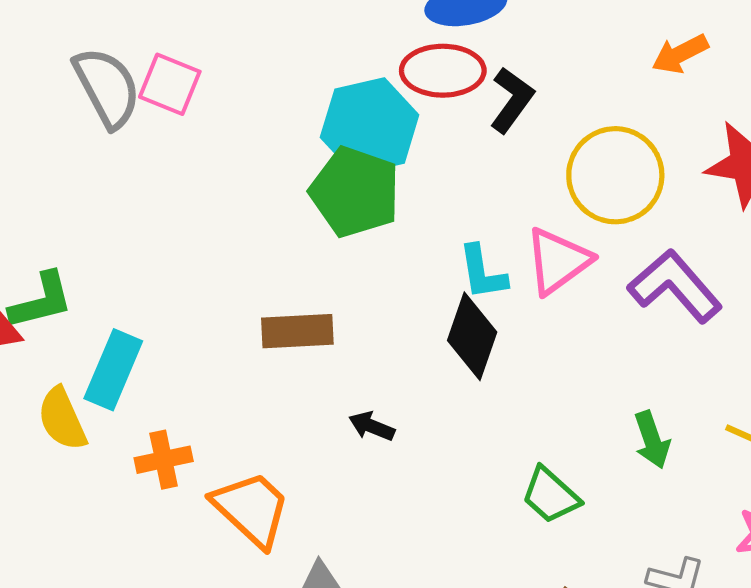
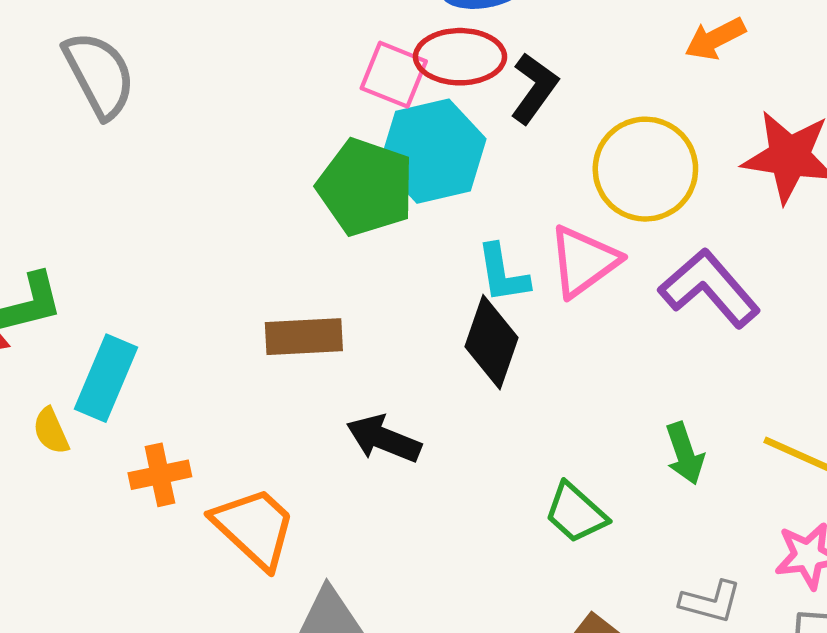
pink square: (170, 84) -> (394, 75), moved
cyan hexagon: (370, 126) -> (433, 151), moved
yellow semicircle: (62, 419) -> (51, 431), size x0.7
black arrow: (372, 426) -> (384, 439), size x1.5

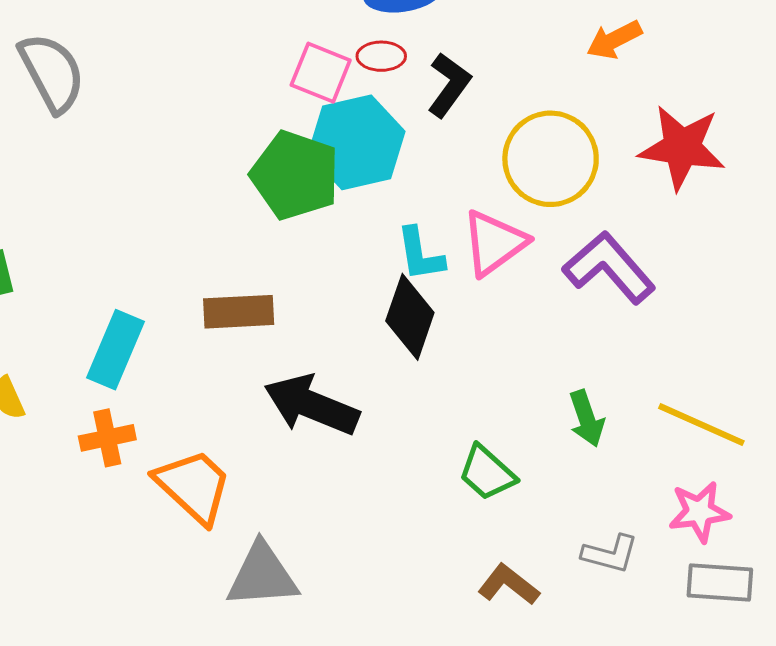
red ellipse: (460, 57) -> (381, 56), size x0.6
cyan rectangle: (106, 378) -> (115, 350), moved
black arrow: (384, 439) -> (311, 405), size x1.4

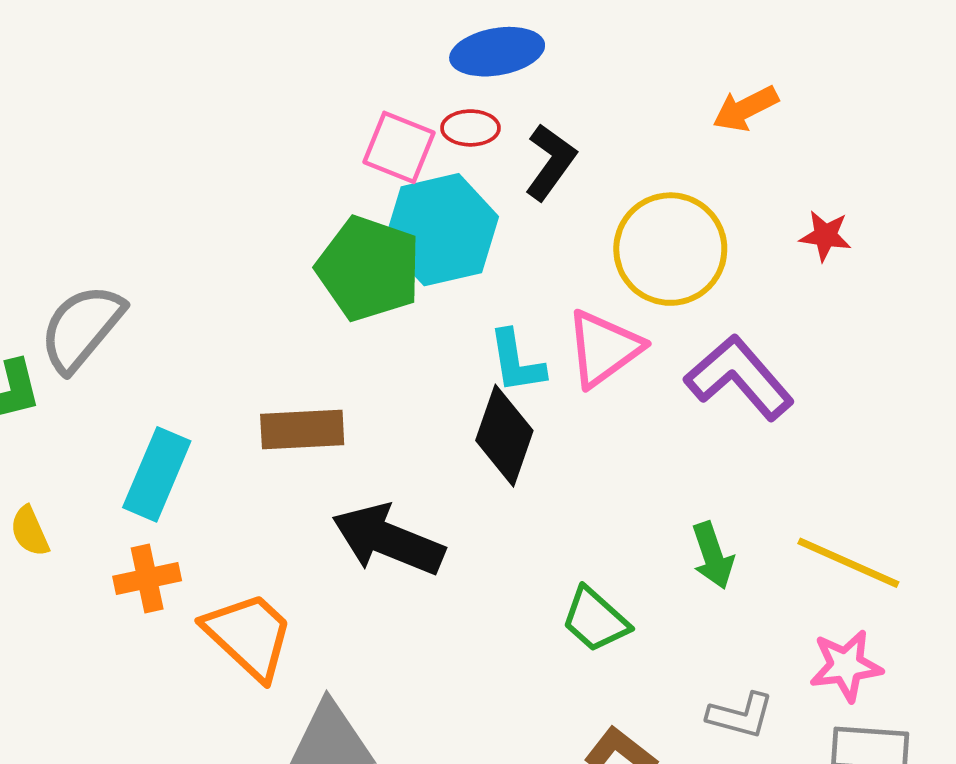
gray semicircle: (52, 73) -> (82, 328), moved, turned -112
red star: (682, 148) -> (825, 236), size x0.5

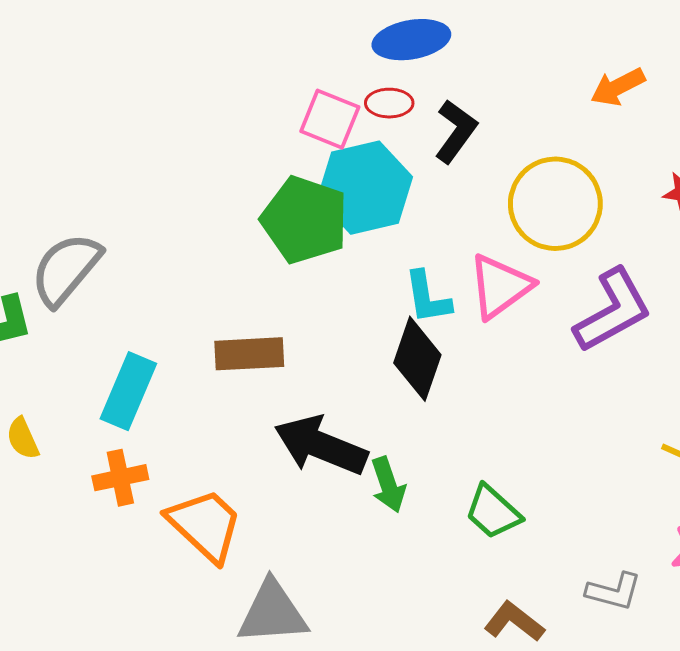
purple L-shape: (739, 377) -> (613, 310), turned 102
green arrow: (713, 555) -> (388, 485), moved

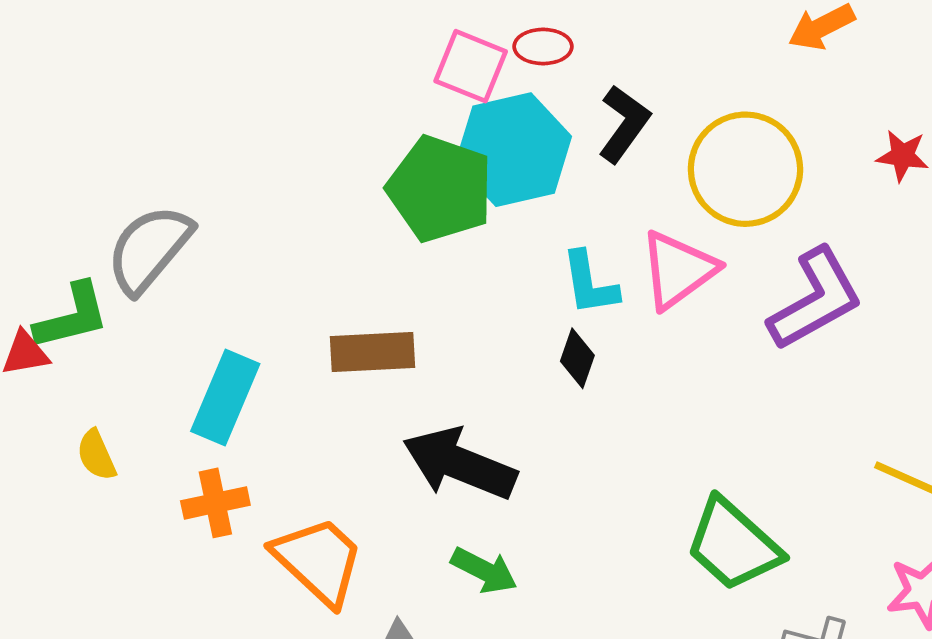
black L-shape: (456, 131) -> (624, 124), moved
black diamond: (417, 359) -> (577, 358), size x0.6
green arrow: (388, 485) -> (484, 570), moved, turned -44
green trapezoid: (493, 512) -> (733, 545), moved, size x1.4

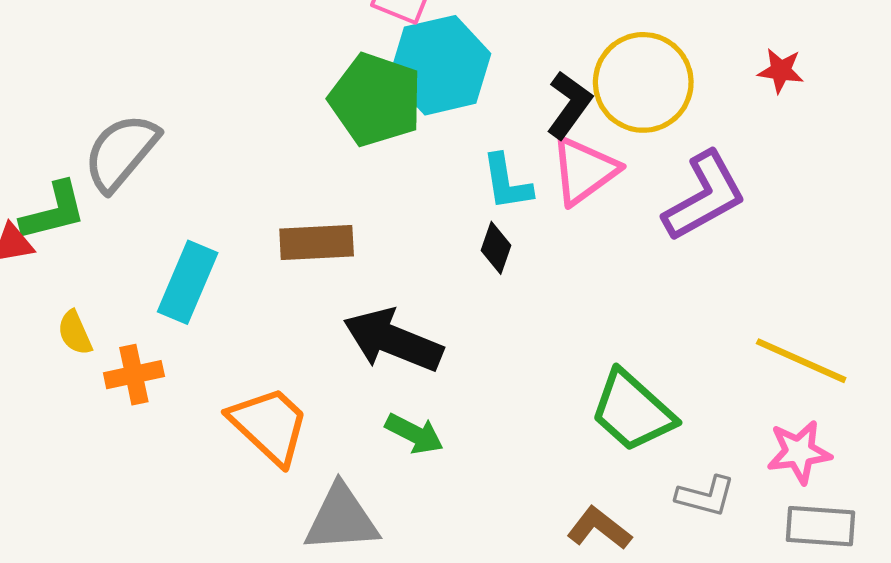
black L-shape: (624, 124) -> (569, 105), moved
orange cross: (215, 503) -> (134, 375), moved

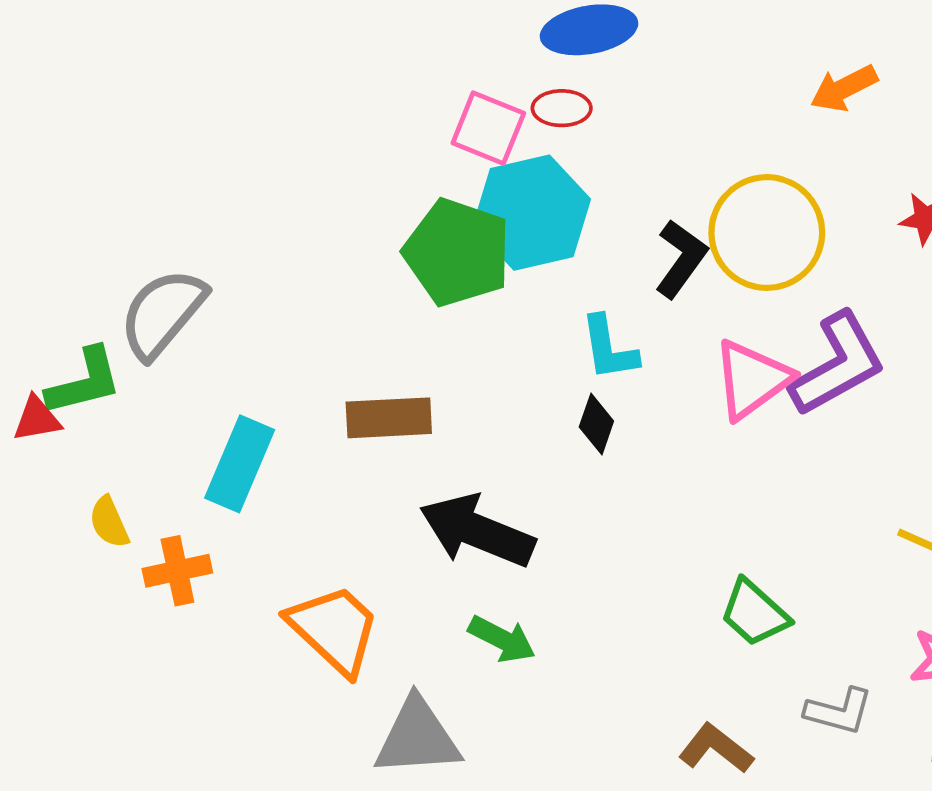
pink triangle: (584, 171) -> (752, 379), moved
green trapezoid: (632, 411) -> (754, 613), size x0.7

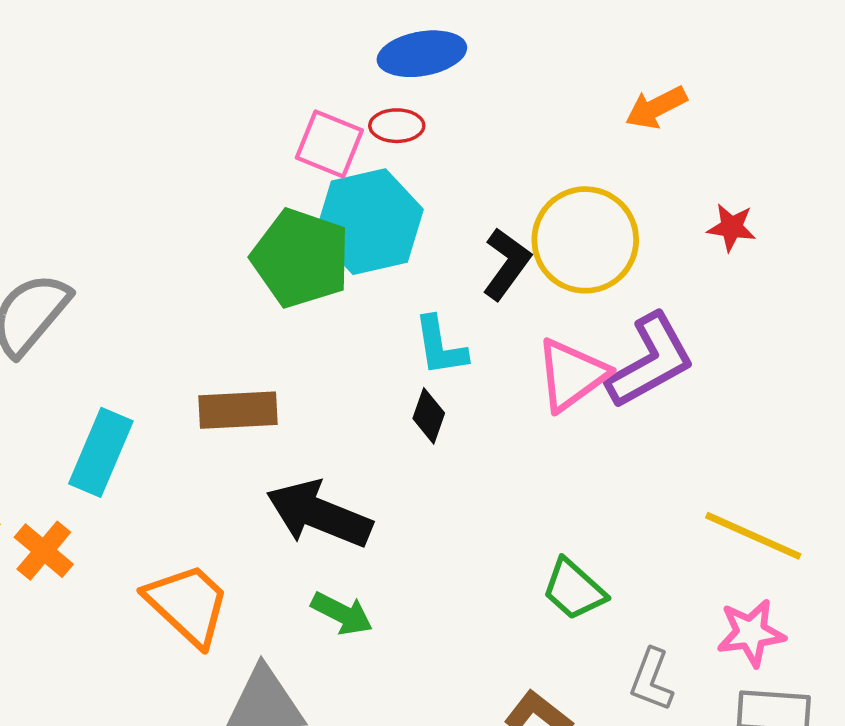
orange cross: (177, 571) -> (44, 551), turned -38
gray L-shape: (839, 711) -> (652, 680), turned 96

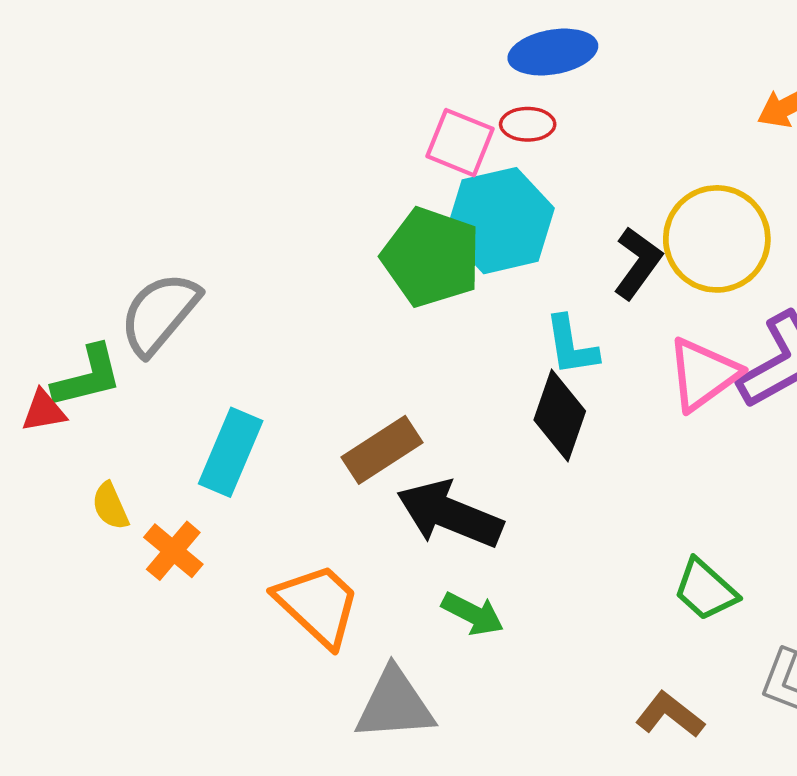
brown rectangle: (238, 410) -> (382, 450), moved, turned -30
black diamond: (429, 416) -> (560, 415), size x1.6

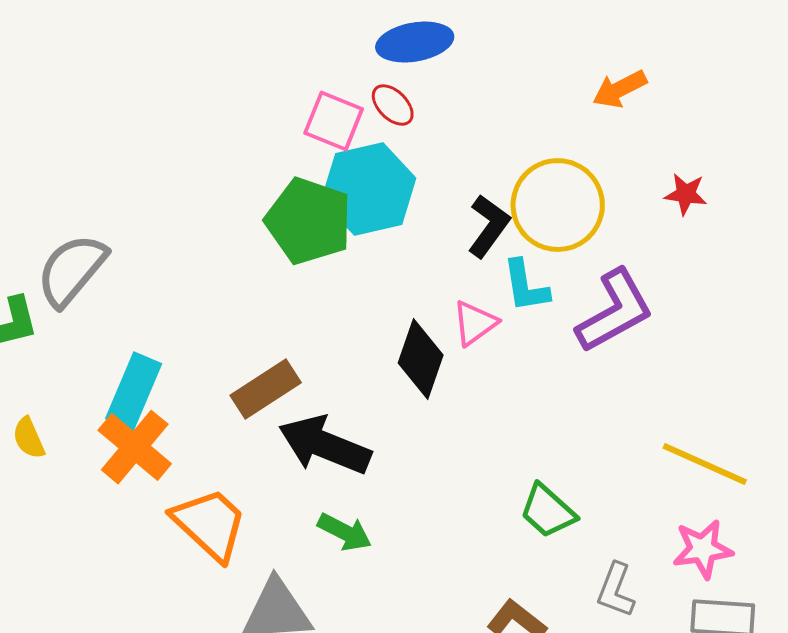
red ellipse: (528, 124) -> (393, 105), turned 45
cyan L-shape: (571, 346) -> (526, 286), moved
pink triangle: (703, 374) -> (475, 323), moved, size x0.7
orange cross: (173, 551) -> (135, 447), moved, size x1.4

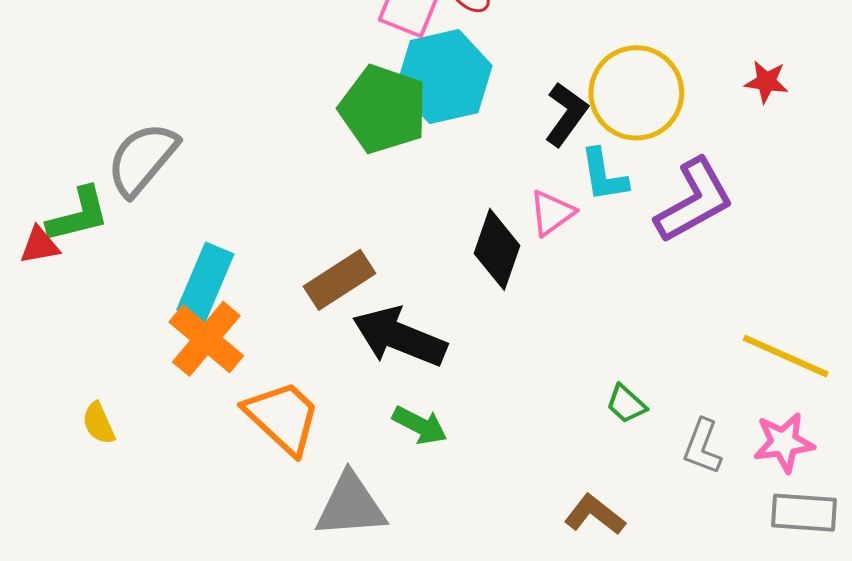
yellow semicircle: (29, 438) -> (99, 423), moved
green trapezoid: (548, 511) -> (626, 404), size x0.7
gray L-shape: (616, 590) -> (702, 447), moved

